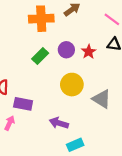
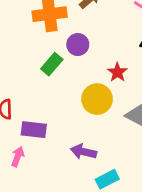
purple circle: (66, 50) -> (78, 45), moved
red star: (89, 52) -> (117, 72), moved

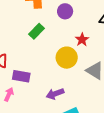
purple circle: (78, 45) -> (65, 11), moved
purple arrow: (83, 152) -> (55, 94), turned -36

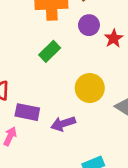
red star: (82, 40) -> (114, 38), moved
purple arrow: (55, 94) -> (63, 124), moved

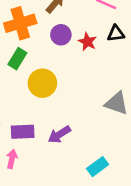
green rectangle: (50, 51) -> (17, 59), moved
yellow circle: (90, 88) -> (42, 83), moved

